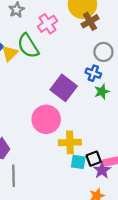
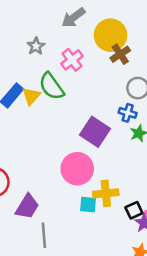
cyan square: (78, 162) -> (88, 205), moved

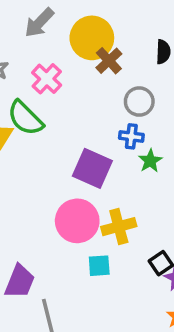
yellow cross: (106, 193) -> (119, 227), moved

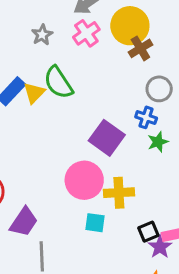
pink cross: (47, 79) -> (86, 33), moved

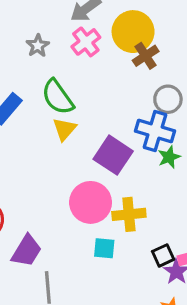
yellow triangle: (34, 93) -> (64, 129), moved
blue cross: (146, 117) -> (155, 131), size x1.6

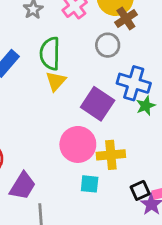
green semicircle: (58, 97) -> (50, 54), turned 36
gray circle: (168, 99) -> (108, 45), moved

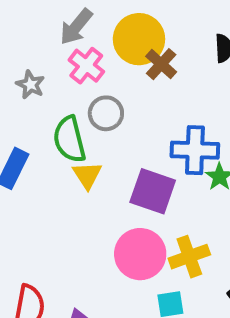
gray circle: (108, 45) -> (106, 113), moved

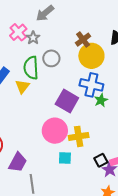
yellow circle: (139, 39) -> (91, 56), moved
pink cross: (86, 66) -> (18, 32), moved
gray star: (30, 85) -> (33, 38), moved
yellow triangle: (87, 175) -> (22, 86), moved

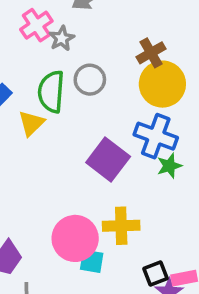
pink circle: (55, 131) -> (75, 238), moved

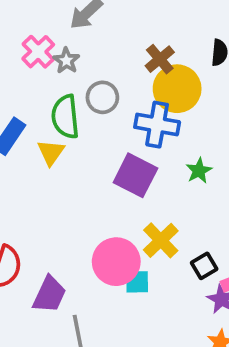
blue cross: (156, 136) -> (157, 125), moved
yellow cross: (121, 226) -> (161, 240), turned -32
black square: (156, 273) -> (204, 266), moved

